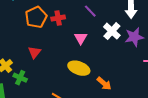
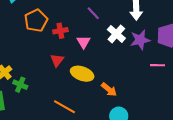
red cross: (58, 18) -> (60, 31), moved
red triangle: (35, 52) -> (57, 60), moved

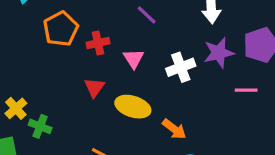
white cross: (116, 34) -> (181, 67), moved, turned 30

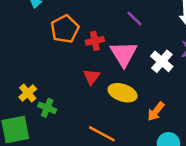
pink triangle: (133, 59) -> (124, 54), size x1.6
white cross: (181, 67) -> (162, 61), turned -30
orange arrow: (174, 129) -> (156, 111), turned 90

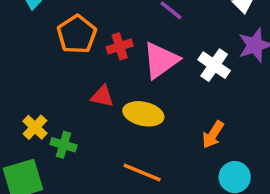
pink triangle: (124, 54) -> (161, 60), turned 32
red triangle: (92, 77) -> (102, 96), moved, turned -48
yellow ellipse: (123, 93) -> (143, 114), moved

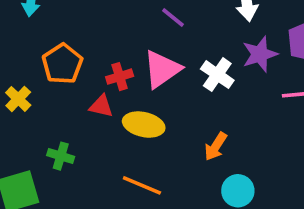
orange pentagon: (77, 34) -> (62, 64), moved
red cross: (120, 46) -> (120, 77), moved
yellow cross: (35, 127) -> (18, 99), moved

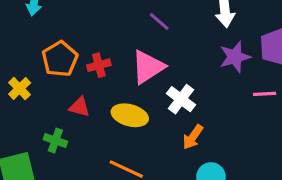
white cross: (217, 75) -> (181, 99), moved
red cross: (120, 77) -> (99, 65), moved
red triangle: (101, 106) -> (79, 107), moved

